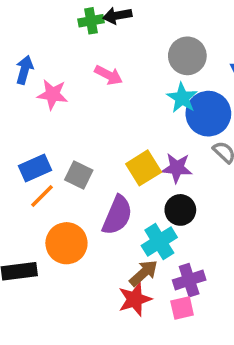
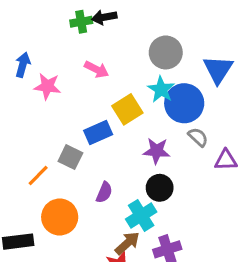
blue rectangle: (35, 168) -> (98, 132), moved
yellow square: (144, 168) -> (127, 109), moved
purple semicircle: (117, 215) -> (104, 192), size x0.6

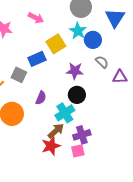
blue circle: (184, 103) -> (93, 40), size x0.7

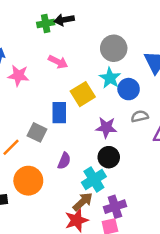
blue rectangle: (37, 59) -> (59, 113), turned -66
gray semicircle: (102, 62) -> (140, 116), turned -56

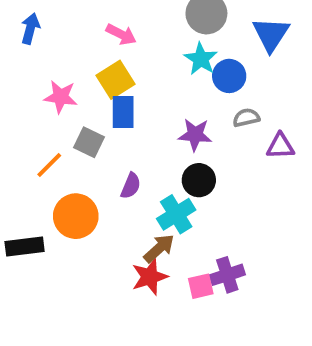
pink star: (18, 75) -> (61, 97), moved
yellow square: (83, 94) -> (116, 80), moved
purple cross: (115, 207) -> (227, 275), moved

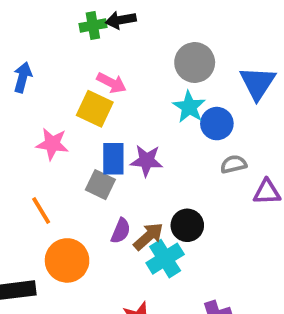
yellow square: (116, 80) -> (95, 109), moved, turned -33
purple star: (195, 135) -> (147, 161), moved
gray square: (89, 142) -> (100, 185), moved
orange line: (49, 165) -> (41, 211), turned -76
brown arrow: (159, 248) -> (148, 236), moved

